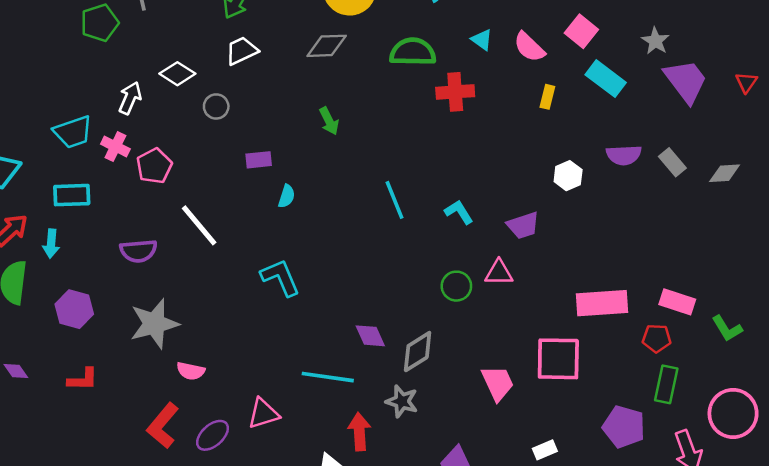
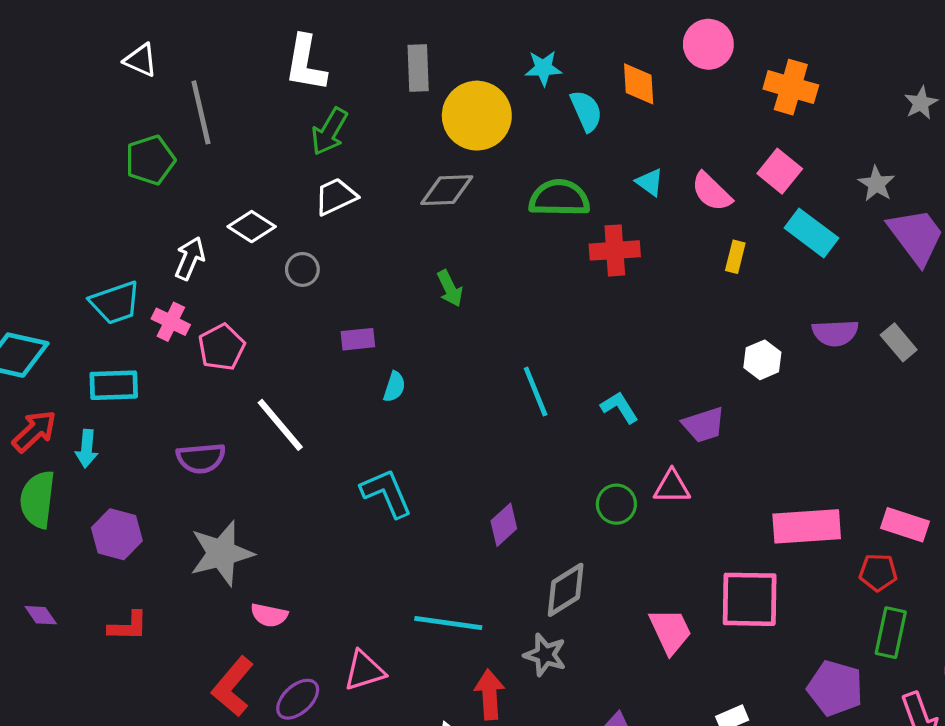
purple diamond: (370, 336) -> (504, 525), moved, turned 72

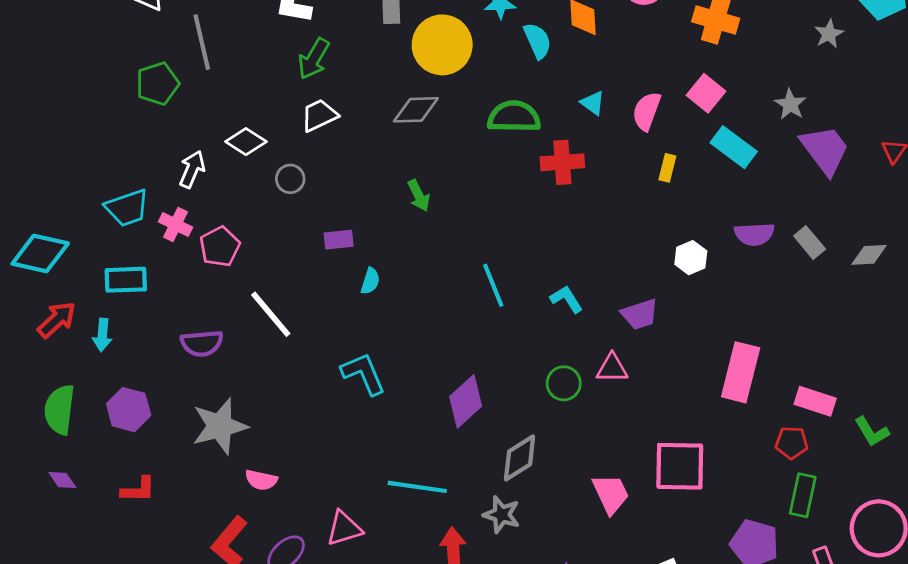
pink semicircle: (712, 192) -> (647, 111), turned 66
green semicircle: (38, 499) -> (59, 410), moved
purple diamond: (504, 525) -> (466, 401), size x1.4
pink rectangle: (807, 526) -> (741, 372), moved, turned -72

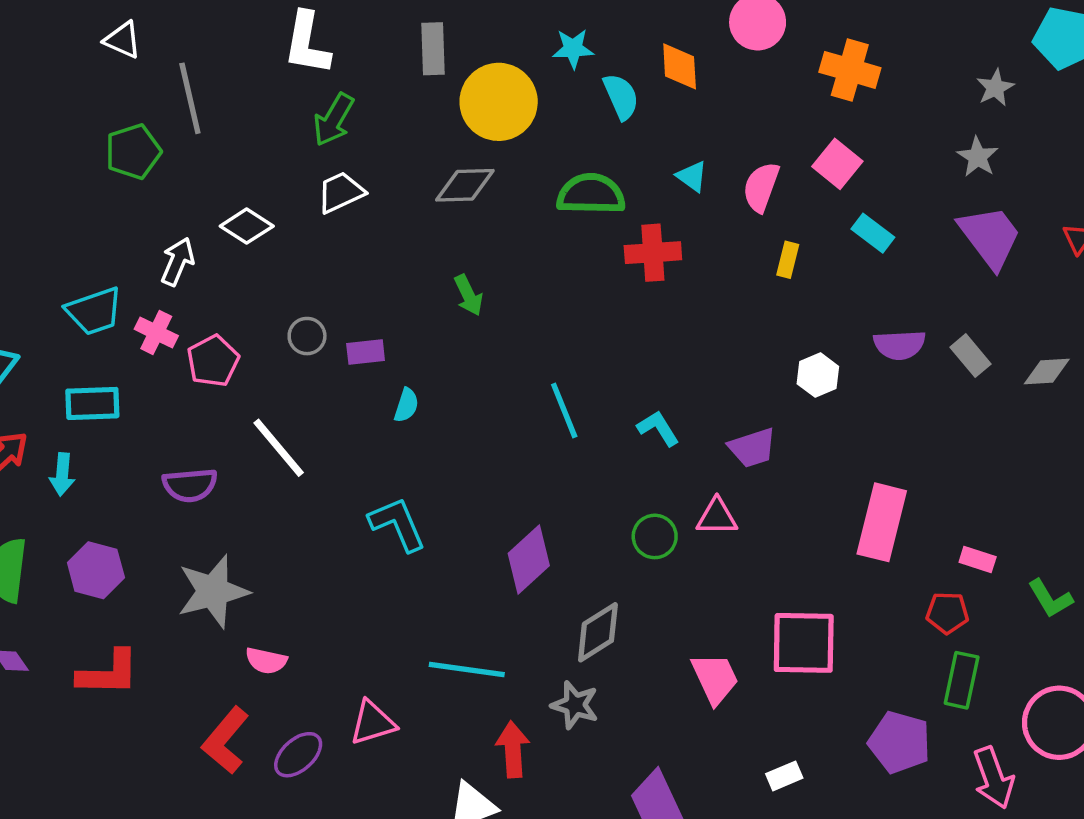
gray star: (790, 104) -> (978, 157), moved
cyan rectangle: (734, 147) -> (873, 233), size x0.7
gray circle: (290, 179) -> (307, 336), moved
pink rectangle: (815, 401) -> (978, 560), size x0.7
red L-shape: (138, 490) -> (108, 673), size x1.4

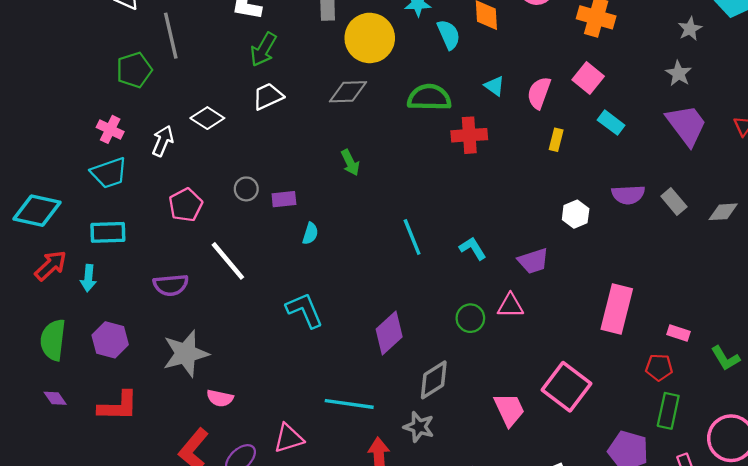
pink cross: (156, 332) -> (110, 129), moved
pink square: (804, 643) -> (566, 387), turned 36

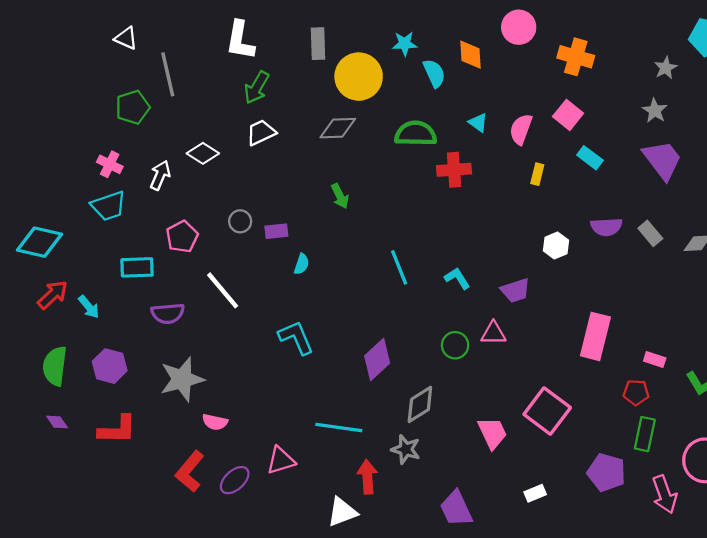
cyan rectangle: (108, 232) -> (137, 267), moved
cyan arrow: (88, 278) -> (89, 307), turned -45

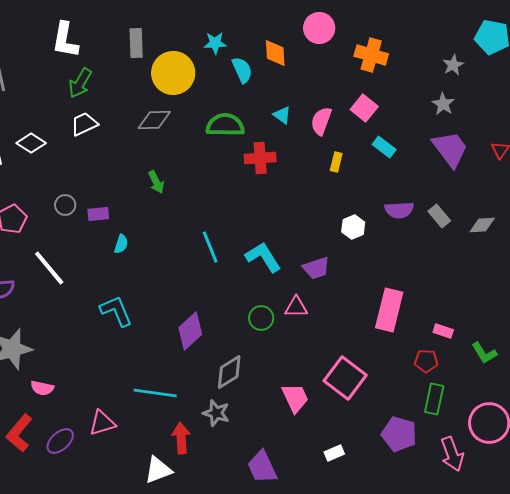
cyan L-shape: (457, 278) -> (263, 257), size x1.5

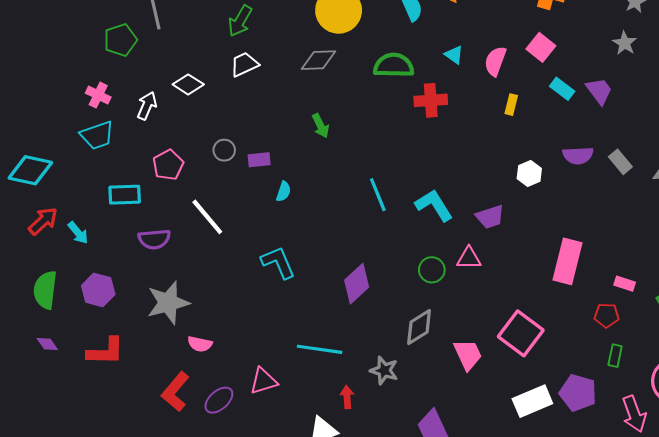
purple trapezoid: (450, 149) -> (599, 91), moved, size x0.7
gray diamond: (229, 372) -> (419, 327), moved
green rectangle: (434, 399) -> (615, 356), size x0.7
red arrow: (181, 438) -> (347, 397), size x0.7
white rectangle: (334, 453) -> (532, 401), moved, size x1.8

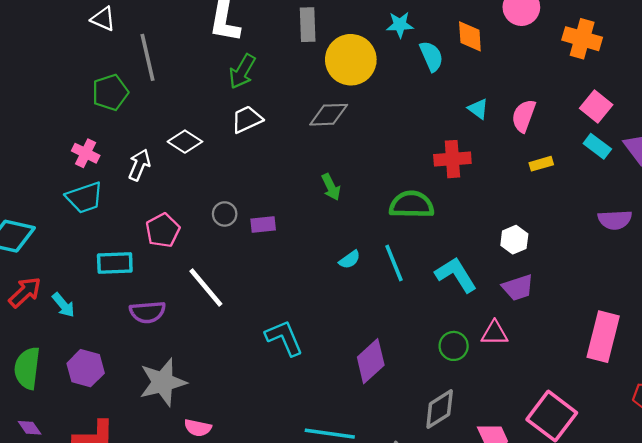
pink square: (541, 47) -> (596, 106), moved
green semicircle: (394, 65) -> (412, 205), moved
yellow rectangle: (511, 105) -> (541, 164), turned 60
white hexagon: (529, 173) -> (514, 240), moved
cyan semicircle: (284, 191) -> (350, 260), moved, turned 36

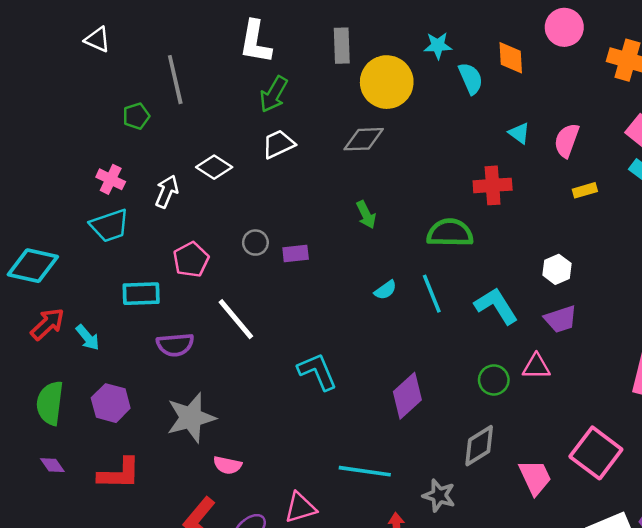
white triangle: (103, 19) -> (97, 39), moved
green pentagon: (110, 92) -> (136, 116), size x0.7

